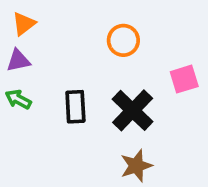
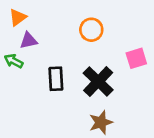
purple triangle: (18, 61) -> (29, 41), moved
green arrow: (18, 99) -> (14, 61), moved

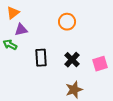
pink square: (136, 58) -> (100, 64), moved
black cross: (98, 82) -> (72, 60), size x0.7

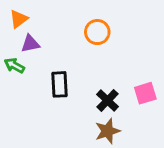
black cross: (72, 60) -> (107, 100), moved

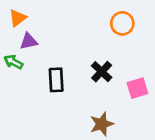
orange circle: (97, 32) -> (122, 23), moved
black cross: (107, 100) -> (102, 72), moved

